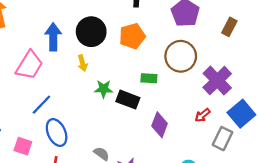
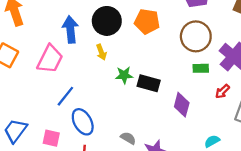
orange pentagon: (132, 36) -> (147, 21), turned 30
green rectangle: (149, 78) -> (201, 68), moved

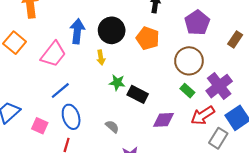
green rectangle: (201, 68) -> (187, 91), turned 32
red arrow: (222, 91) -> (203, 115), size x1.6
purple diamond: (182, 105) -> (163, 120), turned 60
gray semicircle: (128, 138) -> (112, 127), moved

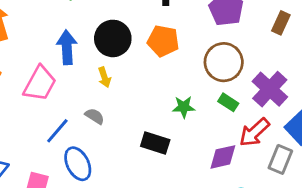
green star: (117, 83) -> (184, 107), moved
black rectangle: (138, 94) -> (155, 143), moved
purple diamond: (163, 120) -> (223, 157), moved
gray semicircle: (112, 127) -> (95, 116), moved

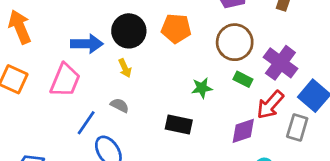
blue arrow: (67, 47) -> (87, 44), turned 100

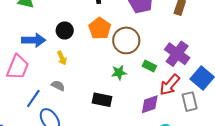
orange pentagon: (176, 28) -> (100, 28), turned 30
black circle: (129, 31) -> (65, 30), size x0.7
brown circle: (235, 42) -> (126, 40), moved
gray rectangle: (297, 128) -> (190, 102), turned -30

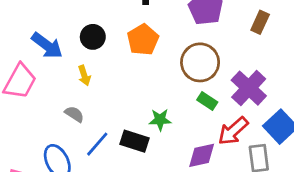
blue arrow: (34, 40) -> (47, 46), turned 30
brown circle: (126, 40) -> (200, 62), moved
green star: (119, 73) -> (160, 120), moved
blue line: (33, 99) -> (97, 144), moved

